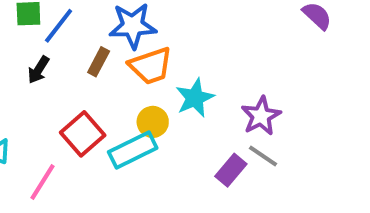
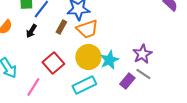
cyan star: (195, 98) -> (109, 60), moved
yellow circle: (153, 122) -> (88, 57), size x1.6
cyan rectangle: (133, 150) -> (84, 85), moved

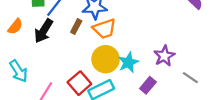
black arrow: (31, 31) -> (44, 31), size x1.6
red square: (53, 63) -> (79, 83), moved
gray line: (143, 74) -> (190, 78), moved

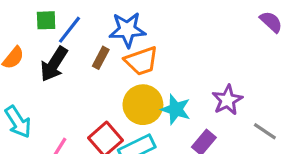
cyan star: (128, 62) -> (176, 109), turned -30

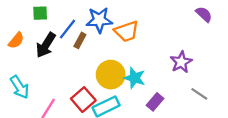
blue line: (70, 30) -> (67, 29), moved
orange trapezoid: (141, 61) -> (127, 31), moved
purple star: (227, 100) -> (181, 62), moved

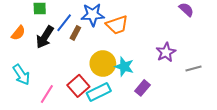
gray line: (199, 94) -> (193, 69), moved, turned -49

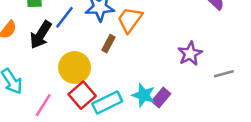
orange trapezoid: (117, 25) -> (130, 20), turned 145
brown rectangle: (75, 33) -> (108, 44), moved
yellow circle: (103, 64) -> (75, 67), moved
cyan star: (124, 67) -> (144, 95), moved

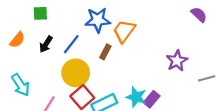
blue line: (65, 17) -> (71, 44), moved
black arrow: (41, 35) -> (46, 44), size x0.7

